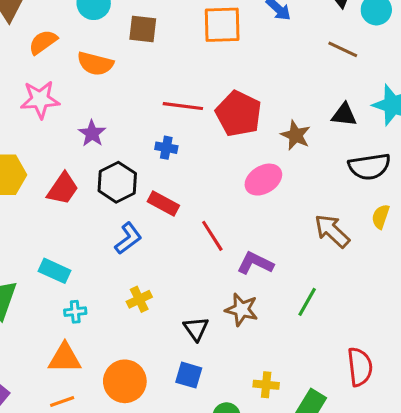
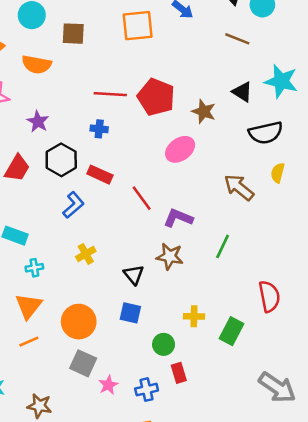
black triangle: (344, 115) -> (242, 92), turned 30
orange triangle: (65, 358) -> (28, 306), turned -48

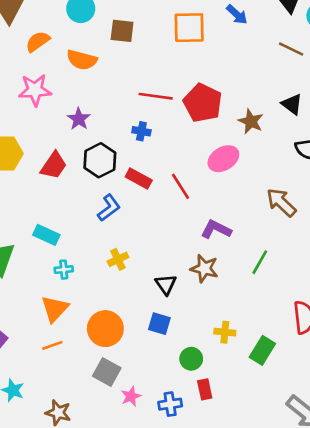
red line: (142, 198) -> (181, 186), moved

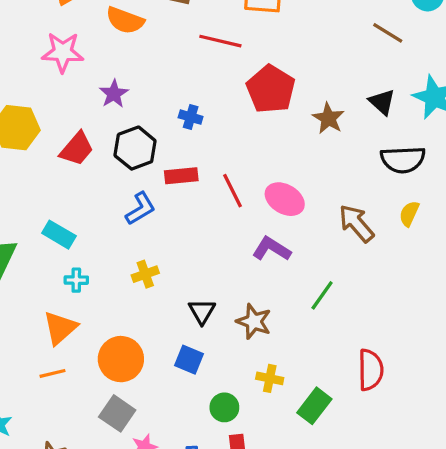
red line: (156, 96) -> (220, 41), moved
pink ellipse: (223, 159) -> (285, 199), moved, turned 56
red rectangle: (139, 178) -> (181, 176), turned -40
brown star: (204, 268) -> (254, 321), moved

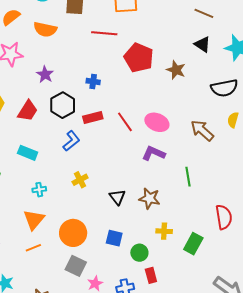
black triangle: (382, 102) -> (202, 44), moved
cyan rectangle: (59, 235) -> (28, 153), moved
green line: (322, 295) -> (188, 177), turned -36
blue square: (189, 360) -> (114, 238), moved

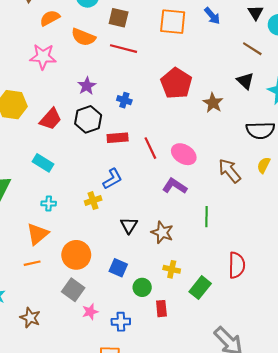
red line: (104, 33) -> (124, 49), moved
purple star: (45, 74) -> (87, 86), moved
blue L-shape: (71, 141) -> (112, 179), moved
red rectangle: (151, 275) -> (161, 309), moved

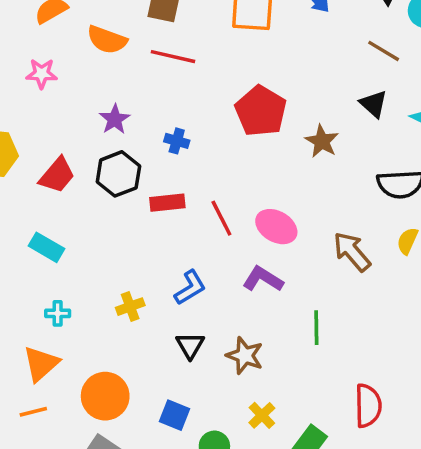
pink star: (43, 57) -> (42, 74), size x0.7
blue L-shape: (112, 179) -> (190, 288), moved
yellow cross: (172, 269) -> (262, 415), turned 35

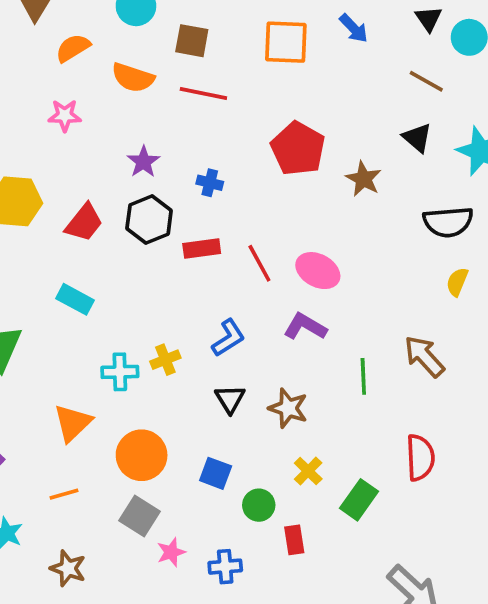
brown arrow: (352, 252) -> (424, 356), moved
cyan cross: (58, 313) -> (120, 372), moved, size x1.4
orange line: (33, 412) -> (64, 494), moved

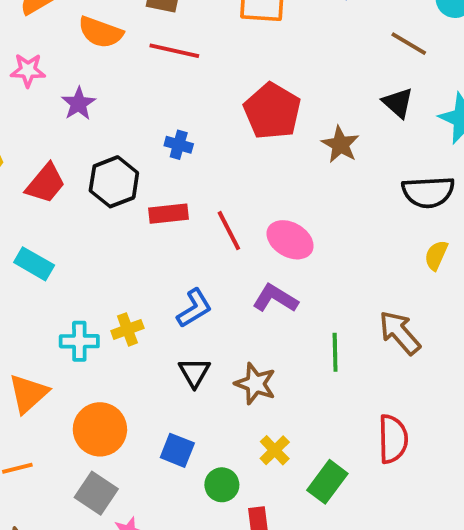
purple star: (143, 162) -> (78, 104), moved

